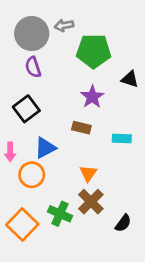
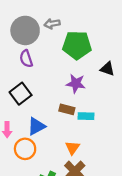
purple star: (92, 97) -> (76, 83), turned -30
cyan rectangle: (122, 138) -> (86, 116), moved

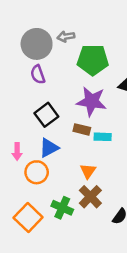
purple star: (76, 83) -> (92, 101), size x1.4
black square: (21, 94) -> (46, 115), moved

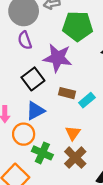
purple star: (92, 101) -> (58, 58), moved
cyan rectangle: (103, 137) -> (87, 100), turned -42
green cross: (62, 208) -> (42, 153), moved

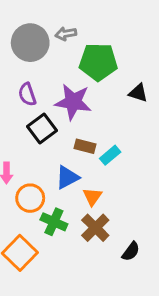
purple semicircle: (25, 40) -> (27, 94), moved
blue triangle: (35, 111) -> (67, 177), moved

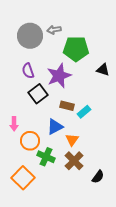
purple star: (73, 102) -> (59, 76), turned -30

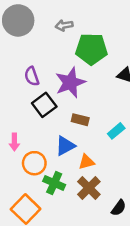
gray circle: (30, 36) -> (18, 20), moved
cyan rectangle: (84, 112) -> (116, 131), moved
orange triangle: (72, 140) -> (86, 162), turned 40

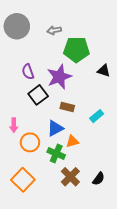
green cross: (54, 183) -> (56, 153), moved
brown cross: (89, 188) -> (70, 177), moved

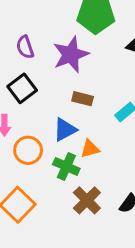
black square: (38, 95) -> (22, 88), moved

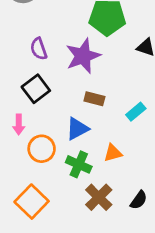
orange triangle: (90, 149) -> (113, 153), moved

